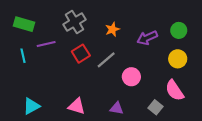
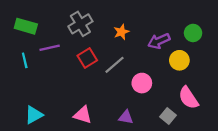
yellow circle: (178, 59) -> (179, 60), moved

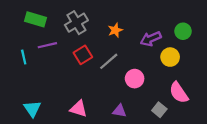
green rectangle: (26, 26) -> (36, 19), moved
cyan triangle: (34, 115) -> (32, 109), turned -36

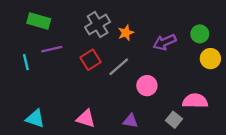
gray cross: (76, 23) -> (98, 24), moved
yellow circle: (170, 57) -> (210, 59), moved
pink semicircle: (179, 93) -> (195, 101), turned 125
cyan triangle: (32, 109) -> (35, 119), turned -36

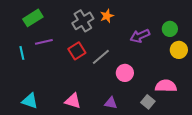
green rectangle: (39, 21) -> (33, 18), turned -48
orange star: (126, 33) -> (107, 16), moved

